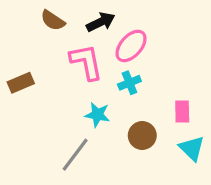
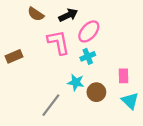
cyan star: (97, 115) -> (76, 82), moved

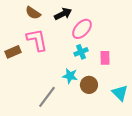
pink L-shape: (58, 42) -> (37, 40), moved
pink rectangle: (124, 76) -> (105, 58), moved

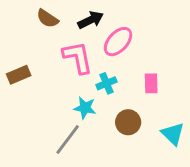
pink L-shape: (37, 40) -> (78, 57), moved
cyan cross: (81, 52) -> (106, 83), moved
cyan star: (70, 76) -> (85, 108), moved

